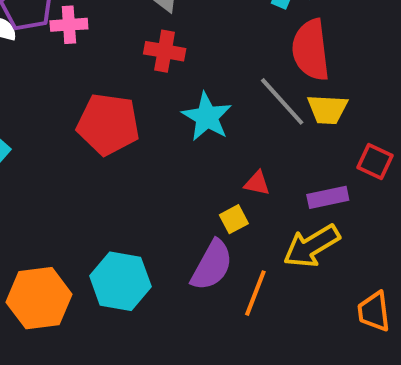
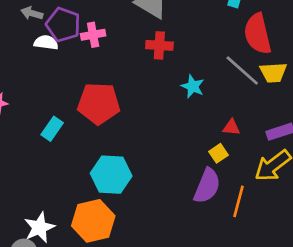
cyan star: (207, 117) -> (193, 86), size x0.7
red pentagon: (108, 124) -> (99, 103), moved
cyan hexagon: (120, 281) -> (111, 175), moved

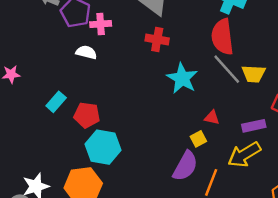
red semicircle: (258, 34) -> (222, 37), moved
white semicircle: (46, 43) -> (86, 52), moved
cyan star: (193, 86) -> (182, 78), size x1.5
red pentagon: (99, 103) -> (87, 115), moved, size x0.7

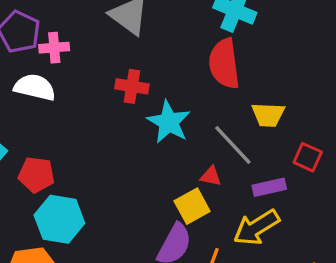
red cross: (157, 39) -> (132, 86), moved
white semicircle: (86, 52) -> (35, 87), size x1.4
gray line: (227, 69) -> (233, 145), moved
yellow square: (198, 139) -> (192, 206), size x1.5

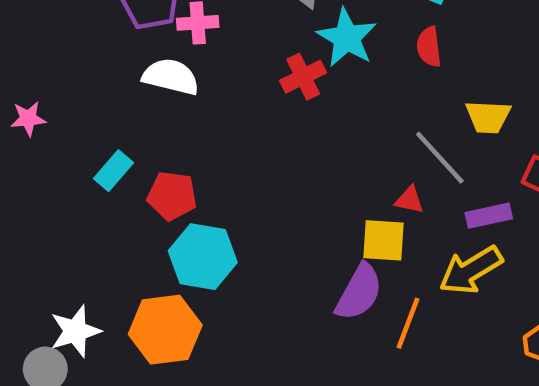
red semicircle: (224, 64) -> (429, 47), size x0.6
red cross: (132, 86) -> (303, 77), turned -36
cyan star: (169, 122) -> (347, 38), moved
yellow square: (192, 206) -> (384, 240), turned 32

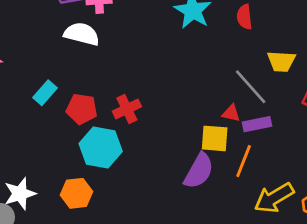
red cross: (303, 77) -> (127, 109), moved
purple rectangle: (489, 216) -> (257, 124), moved
yellow arrow: (471, 270) -> (274, 198), moved
orange line: (408, 323) -> (244, 161), moved
orange hexagon: (165, 330) -> (77, 193), size x0.7

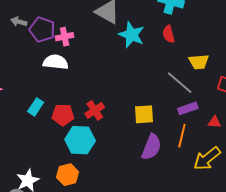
red triangle: (231, 113) -> (214, 122), moved
yellow square: (215, 138) -> (144, 114), moved

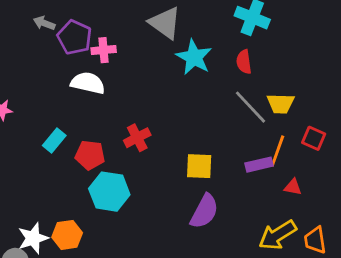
gray line: (180, 83) -> (251, 107), moved
red cross: (95, 110) -> (137, 138), moved
orange line: (182, 136) -> (278, 151), moved
orange hexagon: (68, 175) -> (67, 235), moved

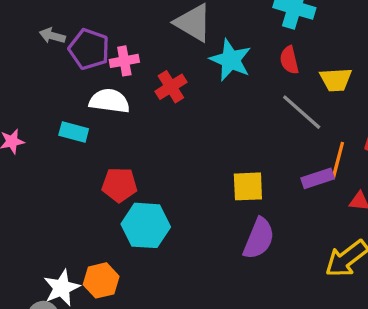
yellow trapezoid: (281, 104) -> (336, 80), moved
red cross: (137, 138) -> (171, 87), moved
cyan rectangle: (54, 140) -> (74, 132), moved, turned 70

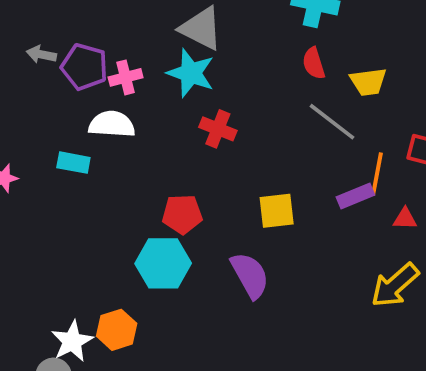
cyan star: (231, 60) -> (191, 73), moved
red cross: (171, 87) -> (218, 129), moved, turned -32
red pentagon: (119, 185) -> (182, 214), moved
purple semicircle: (259, 239) -> (250, 275), moved, turned -48

